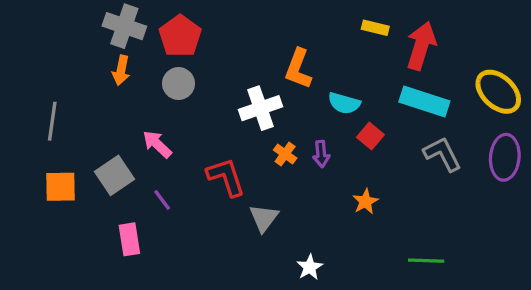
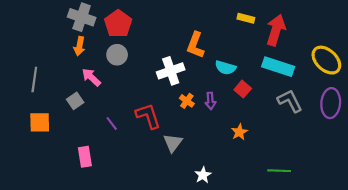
pink arrow: (157, 144) -> (91, 77), moved
gray square: (115, 175) -> (75, 101), moved, size x0.7
purple line: (162, 200) -> (112, 123), moved

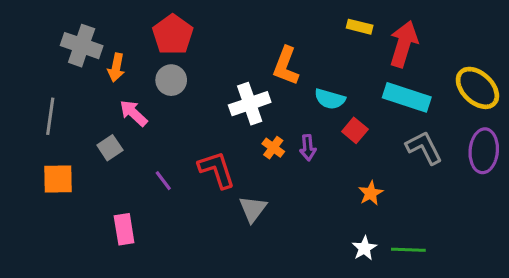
gray cross: (82, 17) -> (82, 46), moved
orange star: (239, 132) -> (371, 193), moved
white star: (203, 175) -> (364, 248), moved

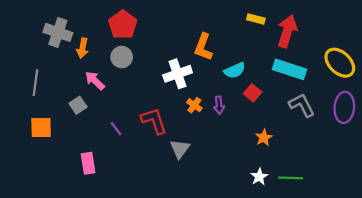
cyan semicircle: (330, 99) -> (235, 70), turned -40

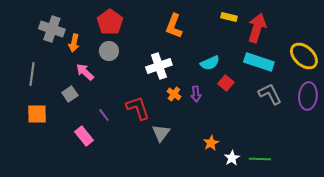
orange L-shape: (203, 47) -> (174, 26), moved
orange star: (264, 138) -> (211, 143), moved
pink rectangle: (88, 163) -> (84, 136), moved, turned -30

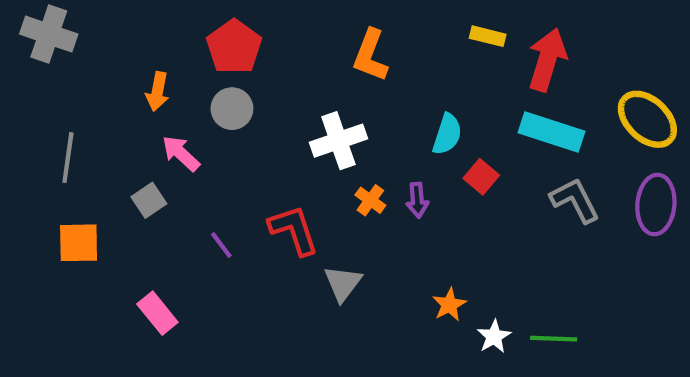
gray cross: (52, 29) -> (49, 34), moved
cyan semicircle: (210, 63) -> (447, 134), turned -48
pink rectangle: (84, 136) -> (157, 313), moved

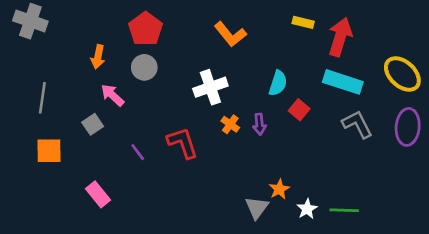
orange L-shape: (370, 55) -> (230, 34), turned -60
gray triangle: (343, 283) -> (257, 208), moved

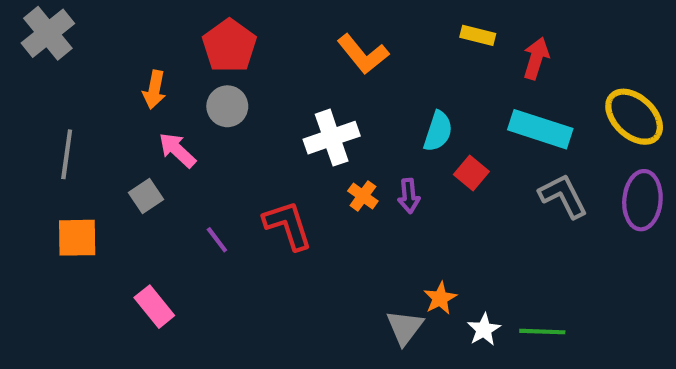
gray cross: (30, 21) -> (48, 33), turned 32
red arrow: (340, 37) -> (536, 58), size x0.7

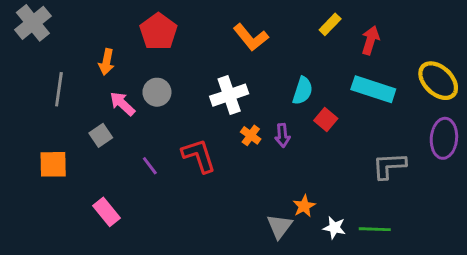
yellow rectangle: (478, 35) -> (330, 24), turned -60
gray circle: (227, 106) -> (157, 92), moved
gray line: (67, 154) -> (59, 89), moved
gray L-shape: (563, 196) -> (389, 166), moved, turned -66
white star: (484, 329) -> (334, 228), turned -30

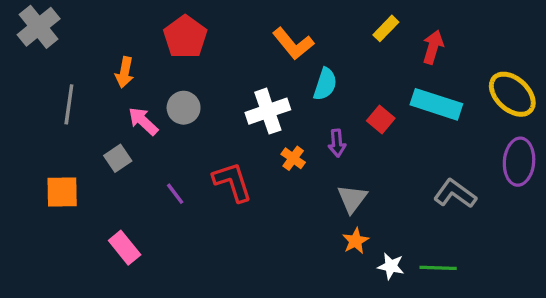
cyan semicircle: (303, 91) -> (325, 84), moved
red square: (326, 120) -> (381, 119), moved
purple arrow: (282, 135) -> (337, 143), moved
gray L-shape: (389, 166) -> (455, 194), turned 39
gray triangle: (280, 226) -> (352, 199), moved

